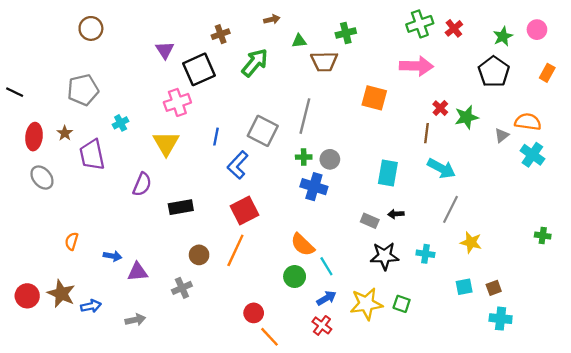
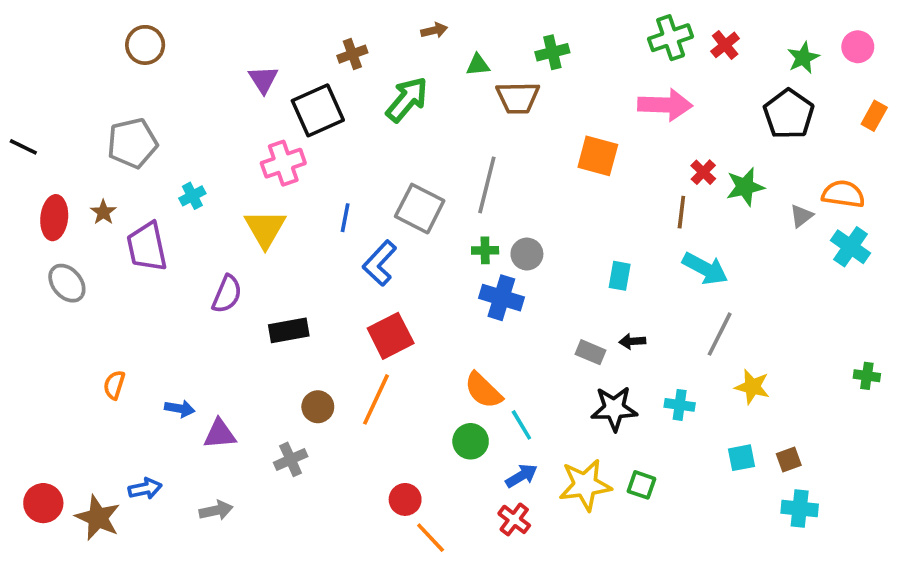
cyan rectangle: (388, 173) -> (620, 276), size x0.7
brown star: (61, 294) -> (98, 518), moved
red circle: (27, 296) -> (43, 503), moved

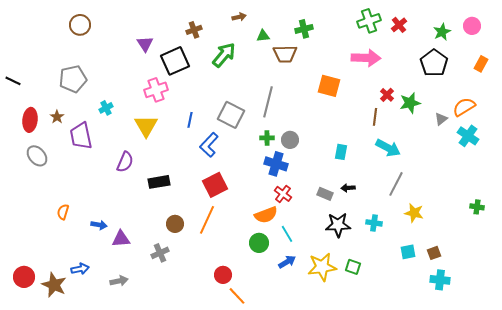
orange semicircle: (843, 194) -> (464, 107), turned -40
orange semicircle: (483, 390) -> (266, 215), turned -65
red cross: (514, 519) -> (283, 194), moved

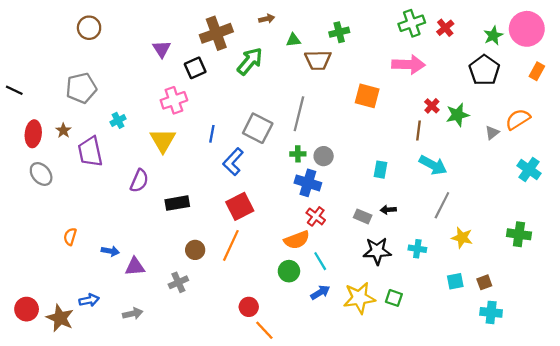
pink circle: (472, 26) -> (527, 29), size x1.8
brown cross: (194, 30) -> (216, 33), size x1.8
black square: (175, 61) -> (195, 68), size x0.7
cyan cross: (468, 136) -> (529, 170), moved
green cross: (477, 207) -> (519, 234), moved, size x1.5

